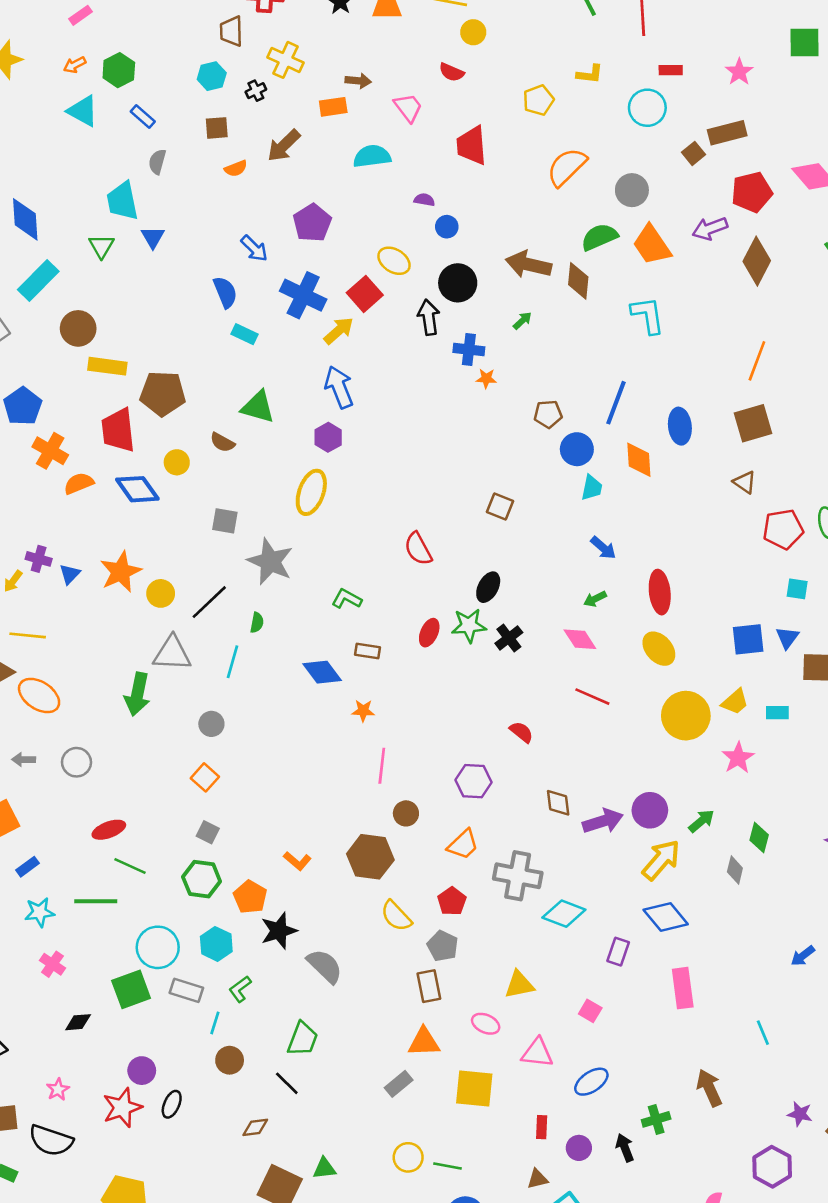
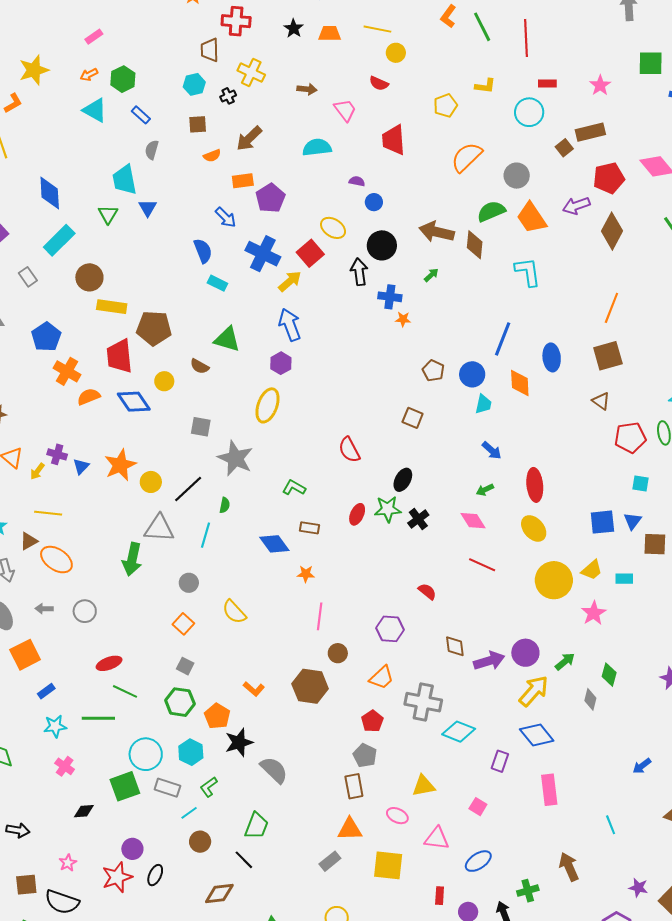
orange rectangle: (333, 107) -> (243, 181), moved
brown pentagon: (548, 414) -> (433, 371), moved, turned 30
yellow semicircle: (396, 916) -> (234, 612), moved
cyan line: (215, 1023) -> (189, 813), turned 36
brown diamond: (255, 1127) -> (219, 894), size x1.4

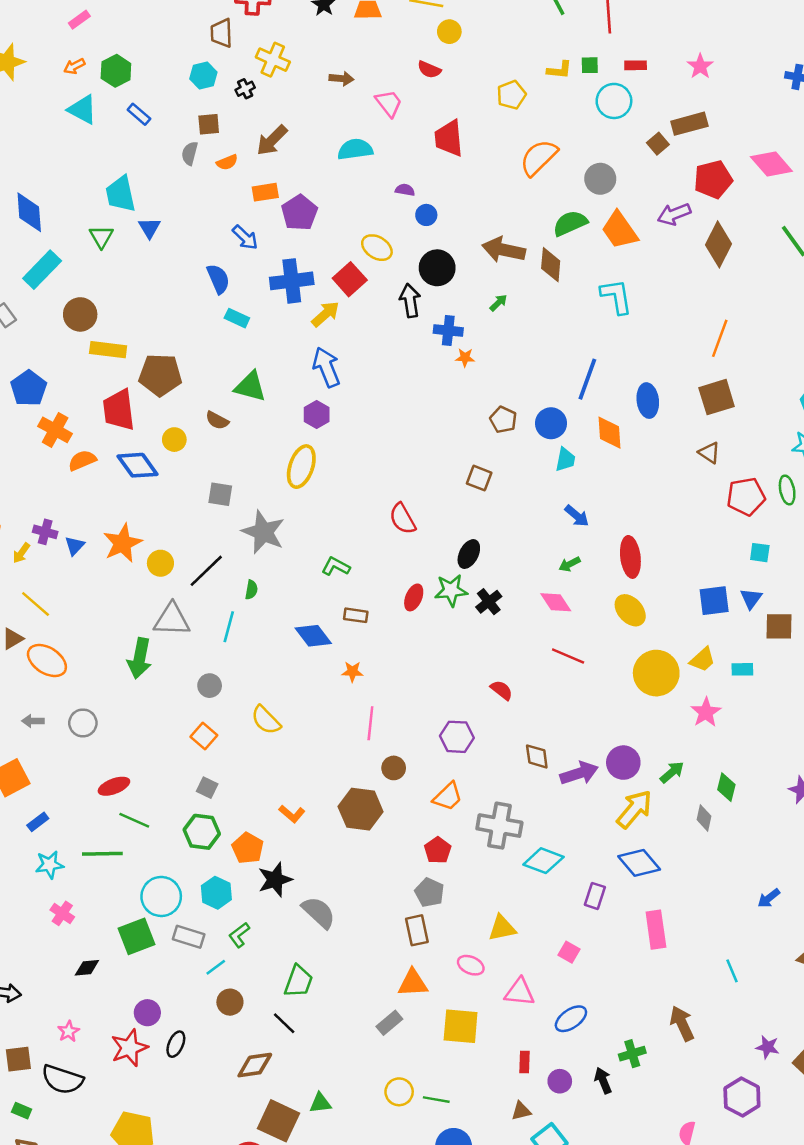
green square: (651, 63) -> (590, 65), moved, size x0.6
gray semicircle: (152, 150) -> (190, 153), moved
blue cross: (263, 254) -> (292, 281), turned -32
yellow line: (48, 513) -> (36, 604), turned 36

